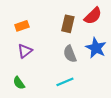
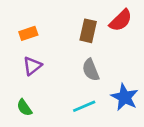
blue star: (96, 48) -> (125, 97), moved

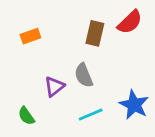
purple triangle: (32, 66) -> (54, 87), moved
gray semicircle: (91, 70) -> (84, 75), moved

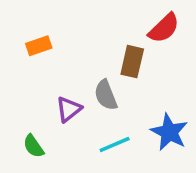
brown rectangle: (95, 33) -> (132, 62), moved

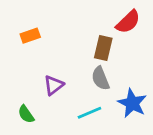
gray semicircle: (106, 95) -> (100, 78), moved

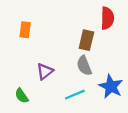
red semicircle: (128, 22) -> (107, 18), turned -45
orange rectangle: (30, 36) -> (25, 30), turned -63

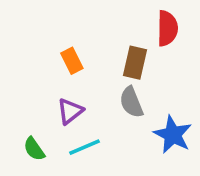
orange rectangle: (25, 30) -> (72, 61), moved, turned -35
cyan line: (75, 95) -> (85, 147), moved

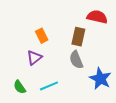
red semicircle: (167, 28) -> (97, 17), turned -78
purple triangle: (70, 111) -> (34, 58), moved

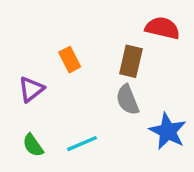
purple triangle: (34, 58) -> (31, 89), moved

